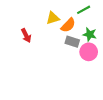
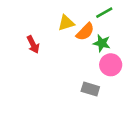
green star: (90, 34) -> (102, 43), moved
gray rectangle: (72, 42) -> (90, 89), moved

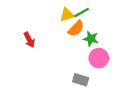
green line: (104, 13) -> (82, 13), moved
yellow triangle: (66, 23) -> (67, 15), moved

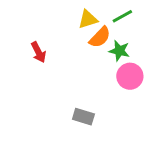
green line: (82, 13) -> (122, 16), moved
gray rectangle: (81, 80) -> (83, 117), moved

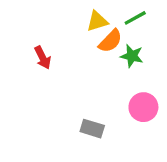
pink circle: (130, 76) -> (143, 107), moved

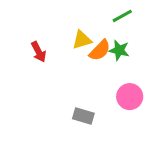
yellow triangle: (97, 21) -> (82, 40), moved
orange semicircle: (110, 41) -> (100, 50), moved

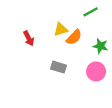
green star: (119, 50) -> (100, 46), moved
gray rectangle: (83, 116) -> (59, 67), moved

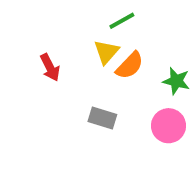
green line: (91, 12) -> (122, 21), moved
yellow triangle: (61, 30) -> (106, 52), turned -32

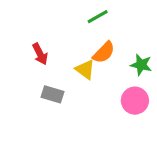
yellow triangle: (106, 52) -> (85, 69), moved, turned -35
gray rectangle: (102, 118) -> (53, 94), moved

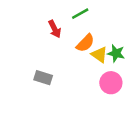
red arrow: (40, 54) -> (55, 29), moved
yellow triangle: (85, 69) -> (99, 55), moved

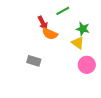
orange semicircle: (85, 43) -> (50, 34), moved, turned 70
green star: (116, 53) -> (83, 29), moved

